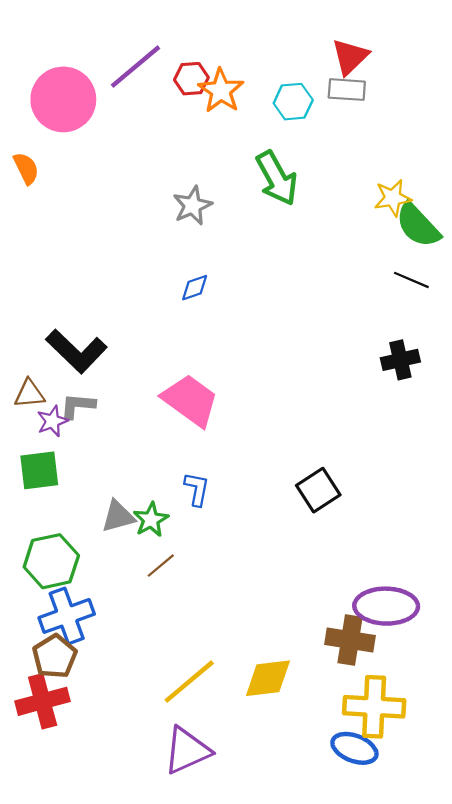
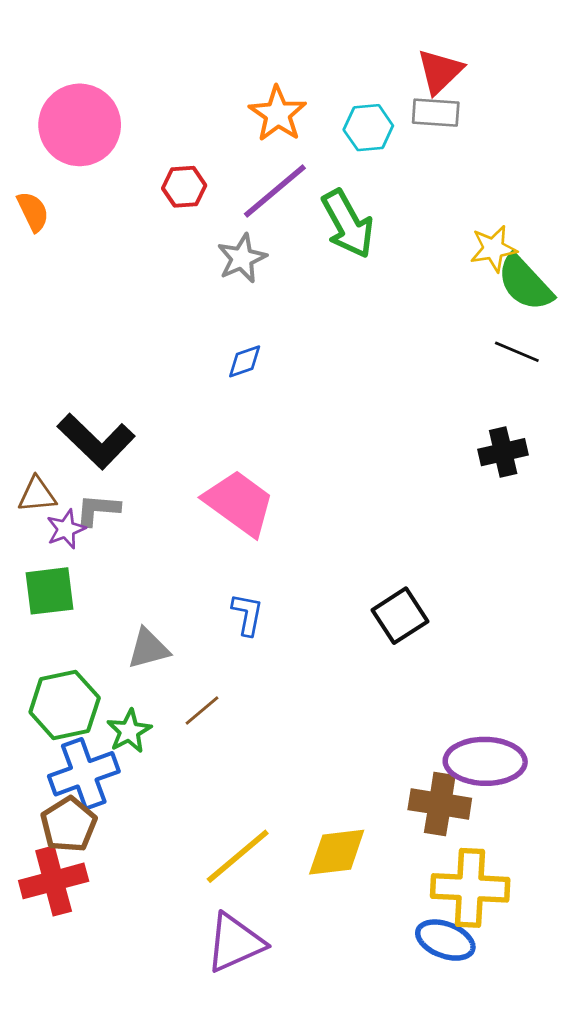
purple line: (136, 67) -> (275, 191), moved
red hexagon: (191, 79) -> (184, 187), moved
green star: (151, 520) -> (129, 731), moved

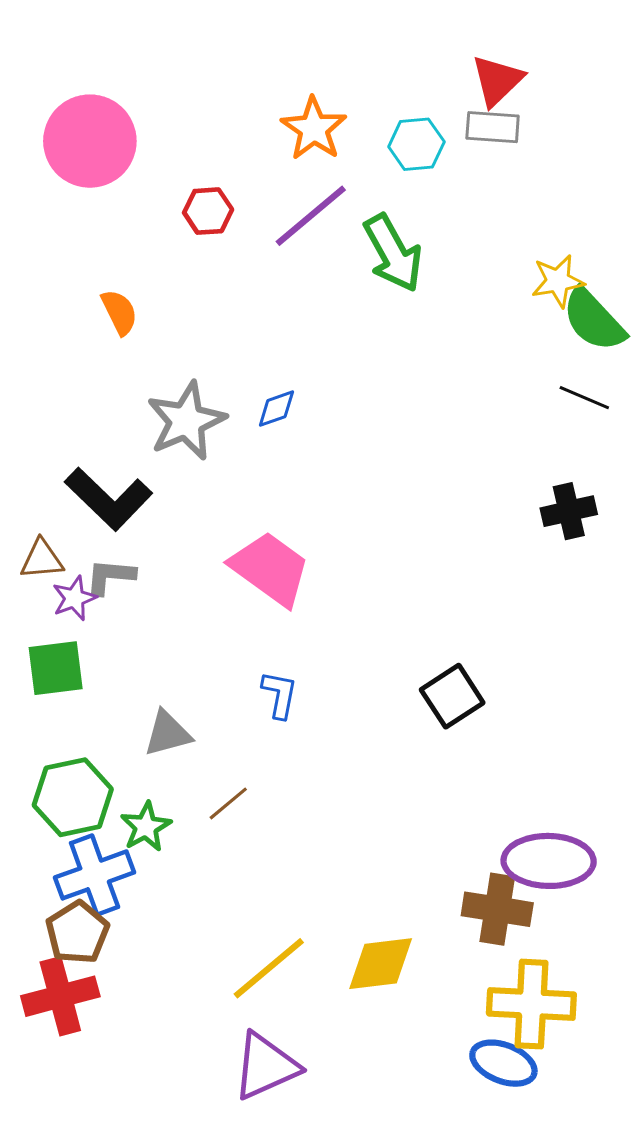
orange semicircle: (33, 212) -> (119, 312), moved
gray star: (242, 258) -> (186, 421), moved, size x1.4

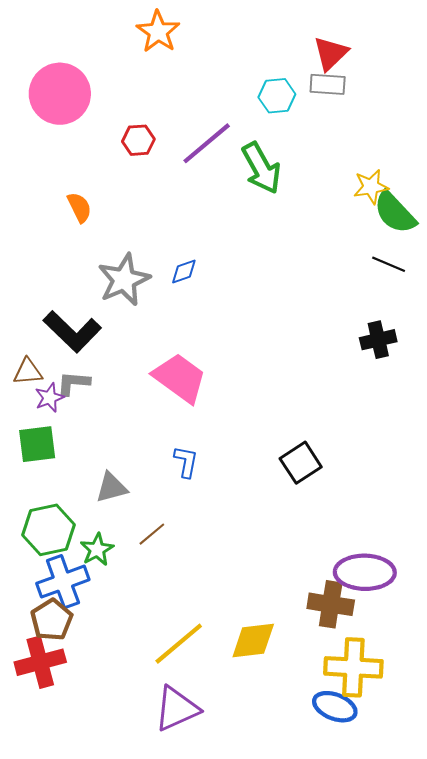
orange star: (314, 129) -> (158, 32), moved

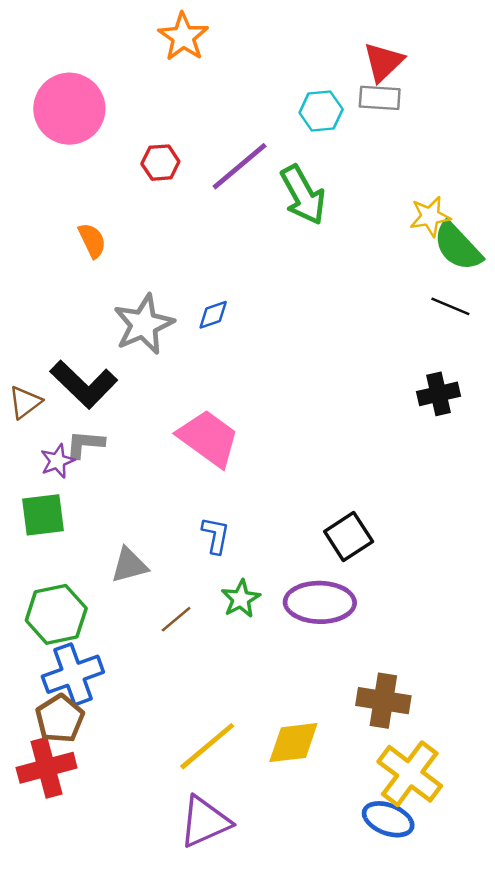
brown triangle: (28, 372) -> (25, 402), moved, turned -32
green star: (97, 550) -> (241, 599), moved
purple ellipse: (365, 572) -> (320, 602), moved
yellow cross: (353, 667) -> (410, 774), turned 34

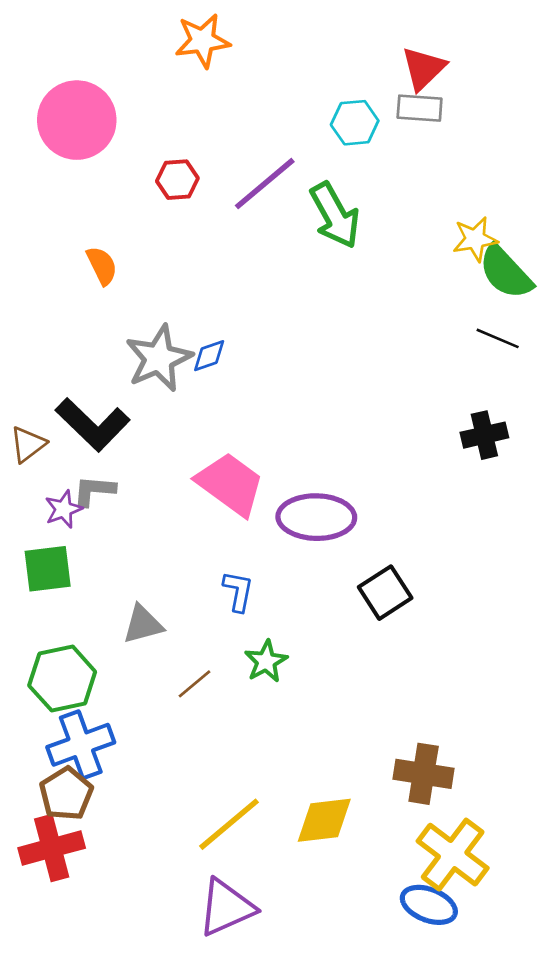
orange star: (183, 37) -> (202, 41), turned 30
blue diamond: (213, 315) -> (209, 356), moved
purple ellipse: (320, 602) -> (316, 517), moved

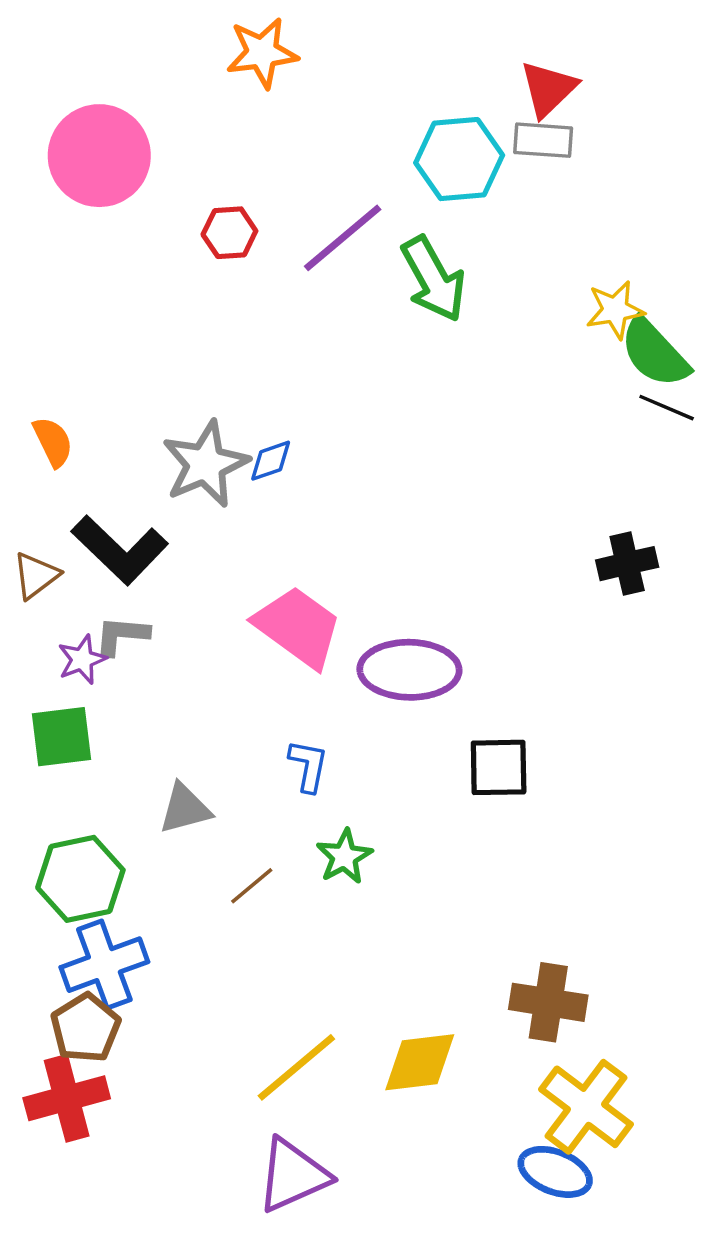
cyan hexagon: (355, 123) -> (459, 159), size x1.4
orange semicircle: (102, 266) -> (53, 442), moved
black line: (498, 338) -> (667, 408), moved
black square: (385, 593) -> (499, 767), turned 32

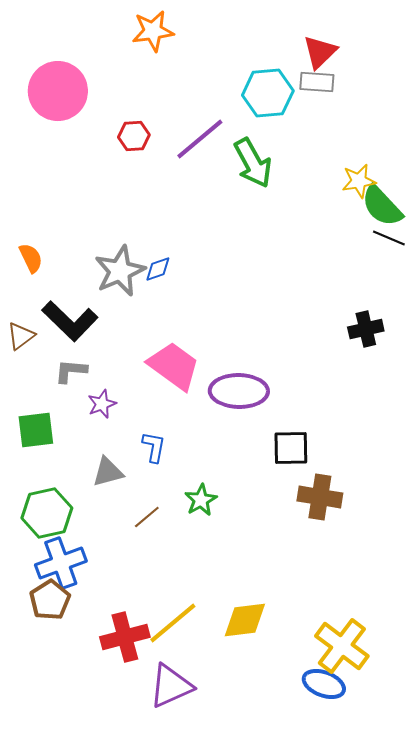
purple star: (82, 659) -> (102, 404), moved
blue L-shape: (308, 766) -> (154, 447), moved
brown cross: (548, 1002) -> (320, 497), moved
red cross: (67, 1098) -> (125, 637), moved

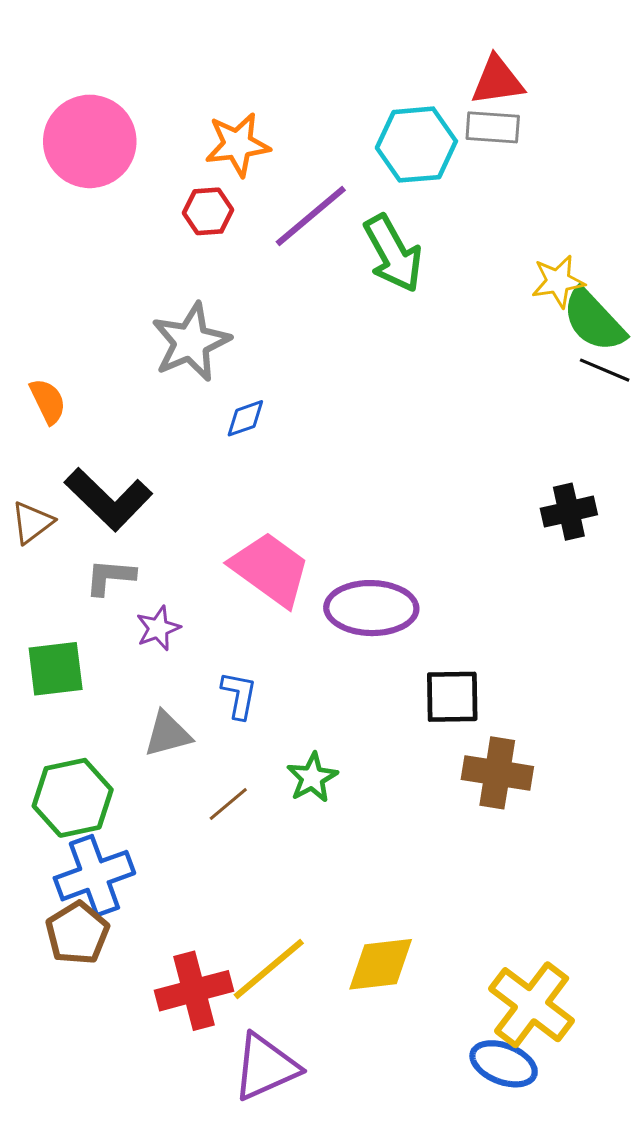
orange star: (153, 31) -> (238, 145), moved
red triangle: (320, 52) -> (497, 81), turned 36
gray star: (120, 271) -> (191, 342), moved

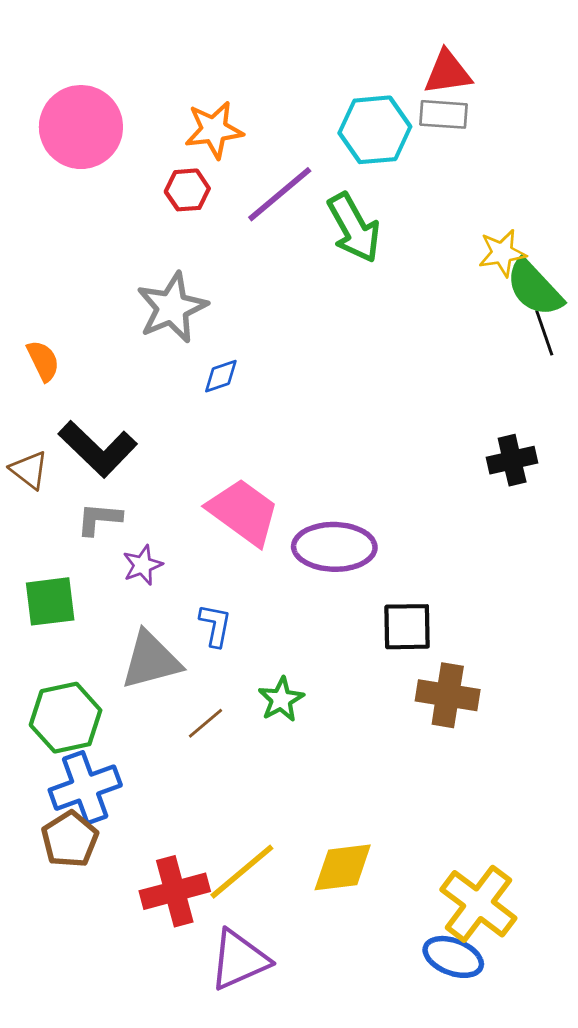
black line: (605, 370) -> (544, 333), turned 48
brown triangle: (32, 523) -> (29, 470), turned -45
gray triangle: (168, 734) -> (151, 660), size x1.4

